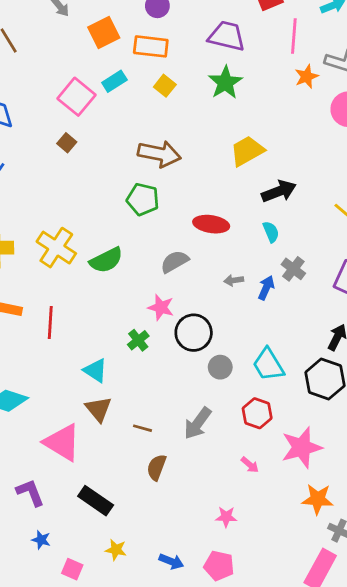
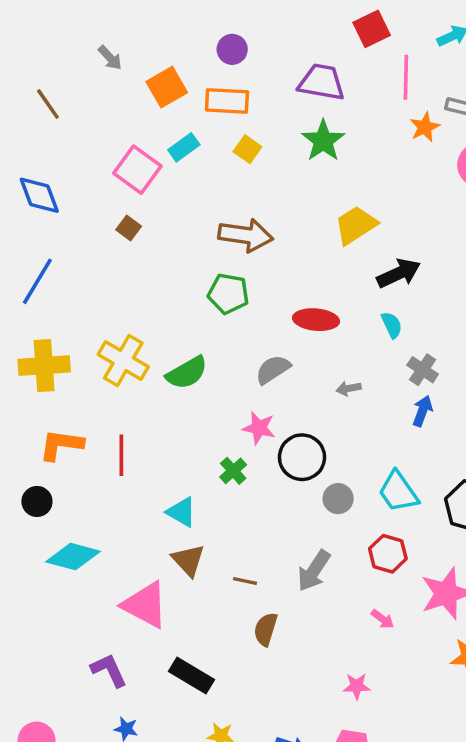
blue arrow: (266, 288) -> (423, 411), moved

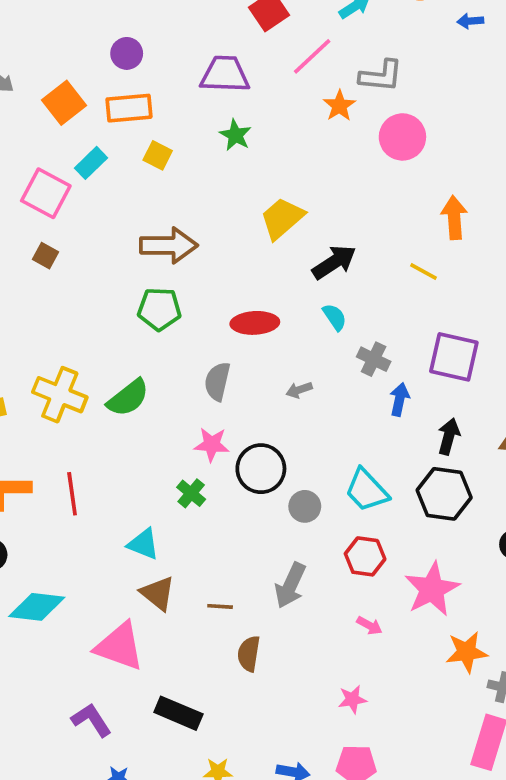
pink line: (406, 77) -> (312, 56), turned 54
green star: (323, 141) -> (235, 135), size x0.7
gray semicircle: (273, 369) -> (217, 381), turned -36
blue arrow: (423, 411) -> (400, 399), moved

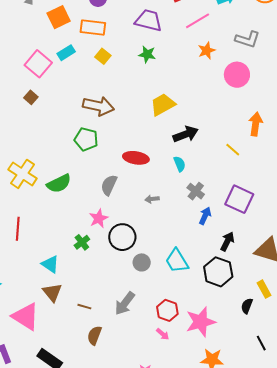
gray L-shape: (381, 76) -> (247, 39), moved
green star: (235, 135) -> (147, 54), turned -30
pink star: (212, 445) -> (99, 218), turned 30
red hexagon: (365, 556) -> (167, 310), moved

